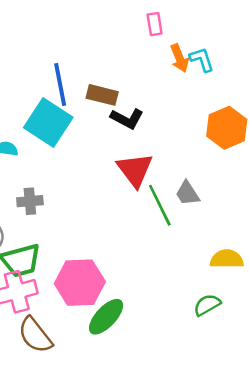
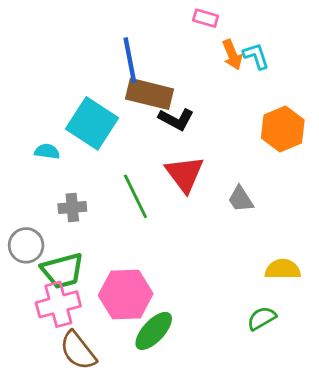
pink rectangle: (155, 24) -> (206, 18), turned -65
blue line: (60, 84) -> (130, 60), moved
brown rectangle: (102, 95) -> (149, 94), size x1.4
green line: (160, 205) -> (135, 196), moved

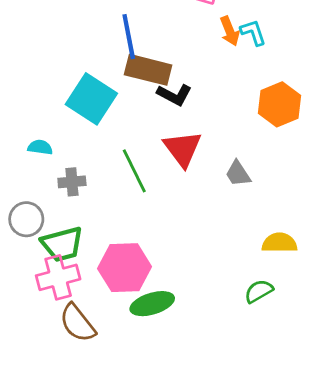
cyan semicircle: (47, 151) -> (40, 147), moved
green ellipse: (154, 331) -> (152, 304), turned 30

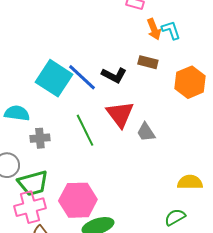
blue line: (129, 37) -> (82, 77), moved, turned -36
brown rectangle: (148, 70) -> (148, 62), moved, size x0.6
cyan semicircle: (40, 147) -> (17, 113), size x1.4
gray trapezoid: (238, 174) -> (146, 132), moved

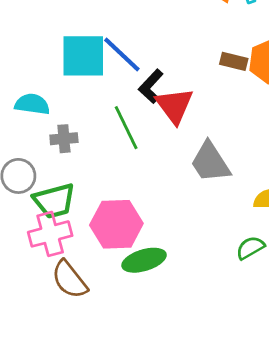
brown rectangle: (148, 62) -> (234, 61), moved
black L-shape: (114, 75) -> (151, 86), moved, turned 105
cyan square: (54, 78) -> (83, 56), turned -33
gray trapezoid: (146, 132) -> (210, 162), moved, size x1.6

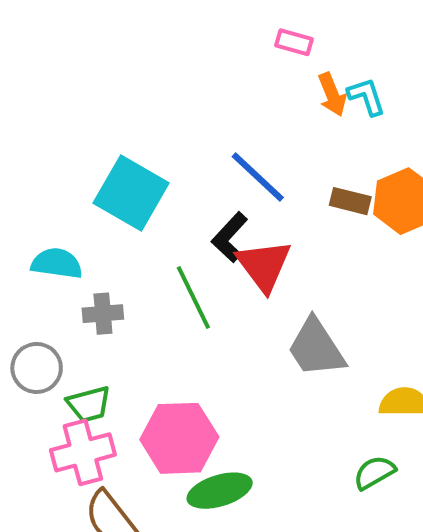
blue line: (122, 54) -> (258, 177), moved
cyan square: (83, 56) -> (131, 193), turned 30
green trapezoid: (54, 201) -> (89, 404), size x0.7

